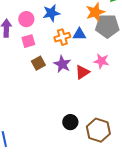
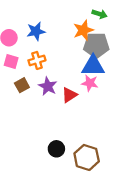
blue triangle: (79, 34) -> (93, 66), moved, size x1.6
orange cross: (62, 37) -> (37, 60), moved
pink square: (28, 41) -> (11, 61), turned 32

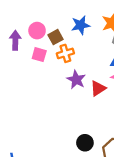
blue star: (36, 31) -> (81, 25), moved
brown square: (22, 85) -> (56, 37), moved

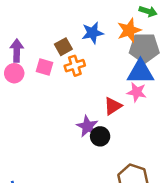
pink circle: (37, 31) -> (14, 73), moved
purple star: (76, 80) -> (87, 126), moved
black circle: (85, 143) -> (100, 136), moved

